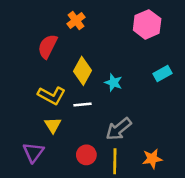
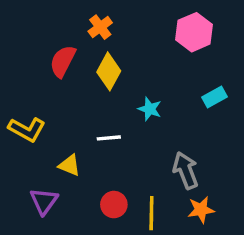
yellow diamond: (82, 71) -> (109, 71), moved
yellow L-shape: (51, 95) -> (27, 129), moved
yellow triangle: (53, 125) -> (70, 165), turned -36
gray arrow: (119, 129) -> (186, 170), moved, turned 108

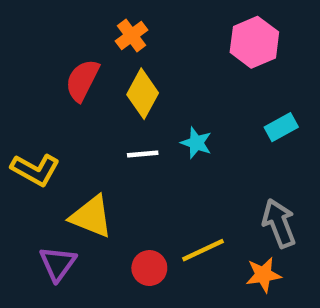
white line: (109, 138) -> (143, 154), moved
yellow triangle: (70, 165) -> (91, 217), size x1.5
gray arrow: (186, 170) -> (279, 223), moved
yellow line: (151, 213) -> (203, 250), moved, turned 64

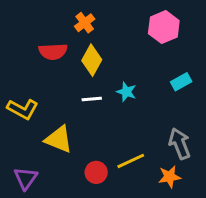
red semicircle: (82, 80) -> (53, 52), turned -120
purple triangle: (58, 264) -> (26, 178), moved

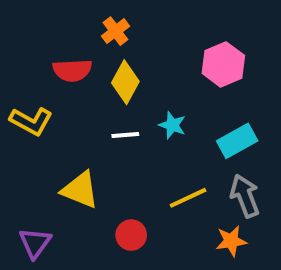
pink hexagon: (164, 27) -> (223, 64), moved
cyan rectangle: (181, 82) -> (237, 141), moved, size x1.4
yellow L-shape: (23, 109) -> (31, 121), moved
yellow line: (131, 161) -> (188, 198), moved

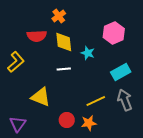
yellow diamond: (125, 82) -> (64, 42), turned -35
yellow L-shape: (31, 121) -> (16, 62), turned -70
cyan star: (172, 125) -> (88, 53), moved
orange star: (231, 241) -> (89, 123), moved

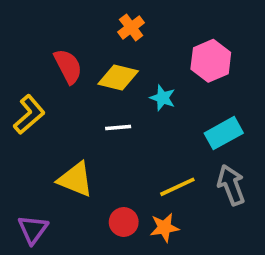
orange cross: (59, 16) -> (131, 27), moved
red semicircle: (37, 36) -> (68, 66), turned -114
yellow diamond: (64, 42) -> (118, 77), turned -70

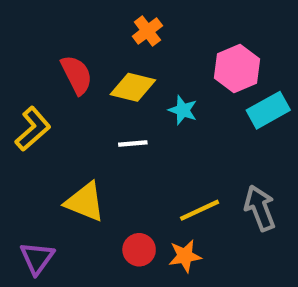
cyan rectangle: (224, 133) -> (268, 110), moved

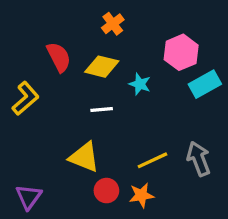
yellow triangle: (85, 202) -> (84, 157), moved

